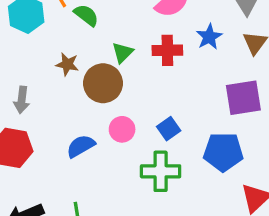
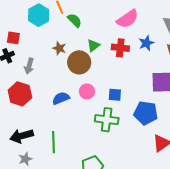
blue square: (169, 129) -> (115, 95), turned 32

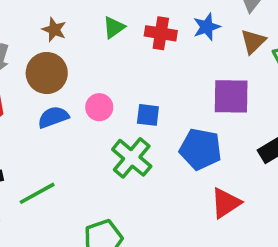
brown circle: (79, 62) -> (47, 73), moved
green cross: (107, 120) -> (132, 158), turned 30
green line: (53, 142) -> (37, 193), turned 60

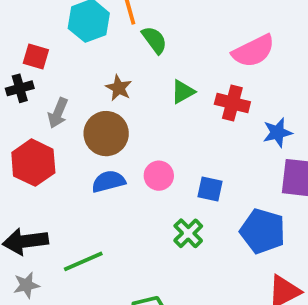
blue star: (207, 27) -> (277, 133), moved
green cross: (132, 158) -> (188, 233), size x0.7

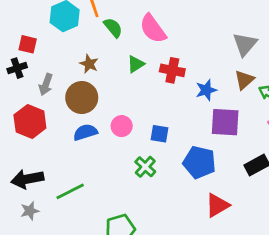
pink semicircle: (253, 51) -> (153, 29), moved, turned 84

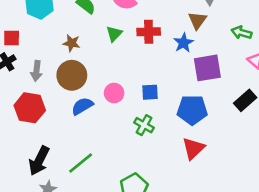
brown triangle: (244, 80) -> (197, 20), moved
black arrow: (27, 179) -> (39, 161), turned -40
red triangle: (217, 205) -> (193, 148), moved

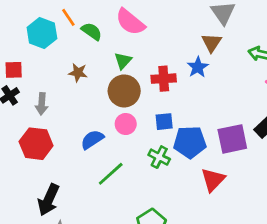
red cross: (149, 32) -> (164, 79), moved
purple square: (207, 68) -> (232, 139), moved
brown circle: (72, 75) -> (124, 91), moved
blue pentagon: (192, 110) -> (190, 142), moved
green line: (81, 163) -> (111, 174), moved

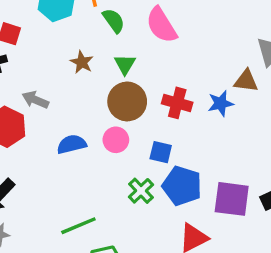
brown triangle: (212, 43) -> (246, 81), turned 45
green triangle: (123, 61) -> (125, 64), moved, turned -30
gray arrow: (42, 104) -> (35, 100), moved, turned 90
green line: (111, 174) -> (78, 226), moved

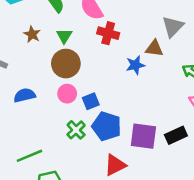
red cross: (177, 103) -> (108, 33), moved
pink circle: (116, 140) -> (67, 94), moved
blue square: (161, 152) -> (91, 101), turned -35

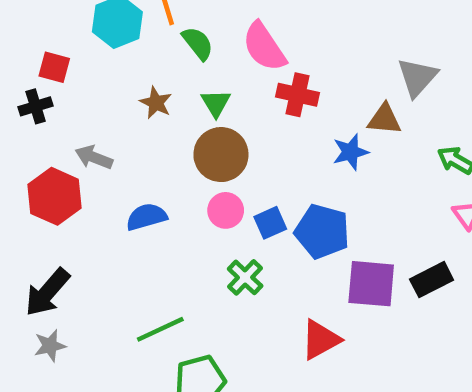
blue pentagon: (107, 126) -> (322, 232), moved

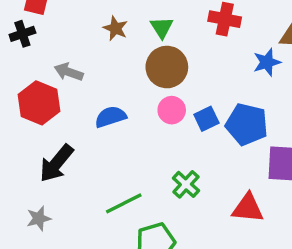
green cross: (245, 277) -> (186, 184), moved
black arrow: (47, 292) -> (56, 163), moved
red triangle: (320, 340) -> (248, 208), turned 36

